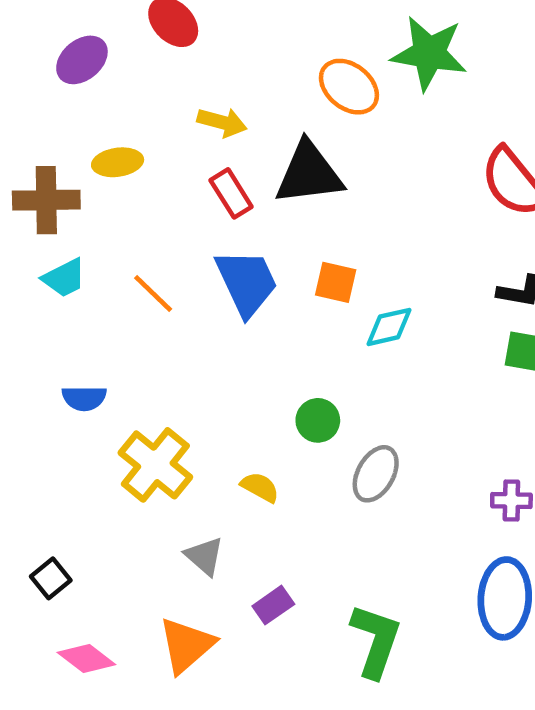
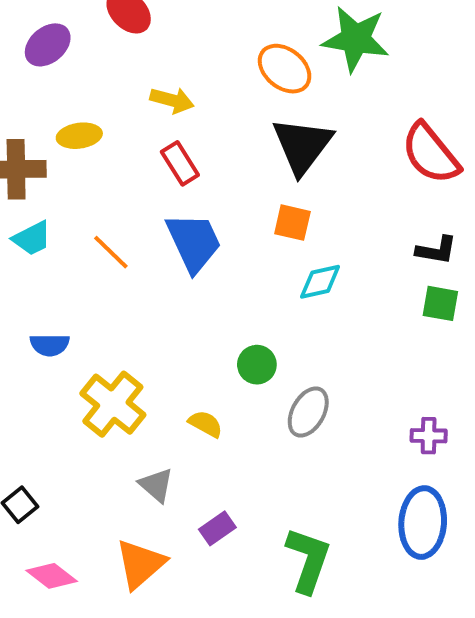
black triangle: (309, 173) -> (302, 146), moved, turned -46
orange square: (336, 282) -> (292, 223), moved

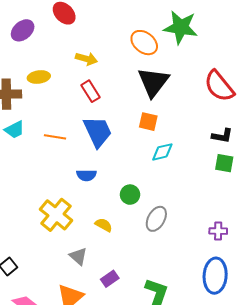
orange line: (111, 252) -> (55, 137), turned -35
blue semicircle: (50, 345) -> (86, 175), moved

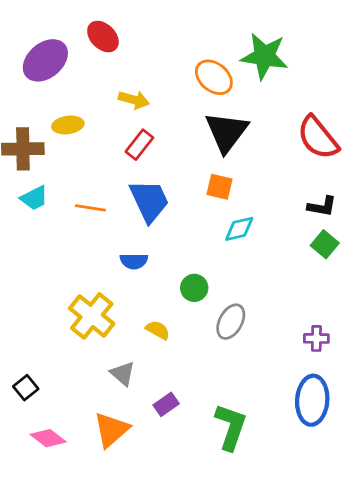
purple ellipse: (23, 30) -> (45, 60), size x1.4
red rectangle: (90, 91) -> (139, 145), turned 70
green square: (224, 163) -> (325, 244), turned 30

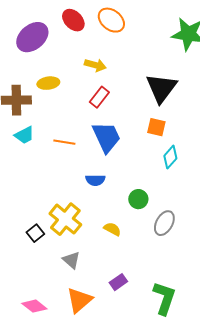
orange ellipse: (214, 77) -> (111, 20), moved
cyan diamond: (239, 229) -> (170, 157), turned -35
gray triangle: (123, 374) -> (71, 260), moved
black square: (26, 388) -> (35, 233), moved

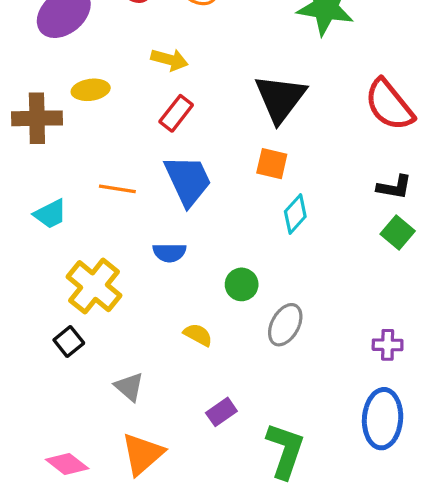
cyan trapezoid: (24, 135) -> (50, 214), moved
yellow cross: (65, 219) -> (94, 286), moved
purple rectangle: (118, 282) -> (221, 412), moved

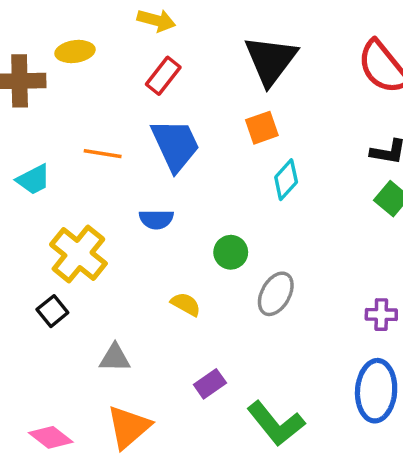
orange square: (272, 164) -> (262, 128), turned -32
gray triangle: (129, 387) -> (115, 358), turned -40
green L-shape: (285, 451) -> (276, 424), turned 122

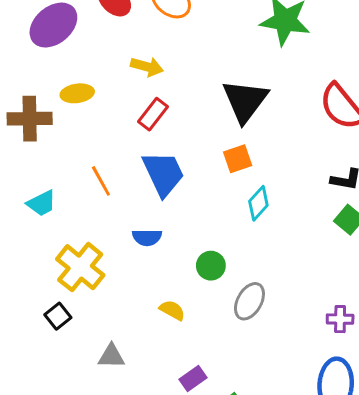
orange line: (103, 154) -> (101, 181), turned 52

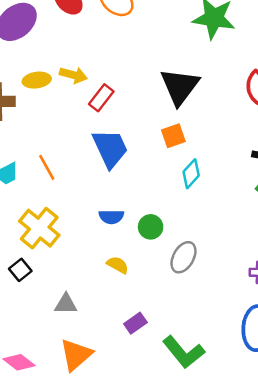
yellow arrow: (147, 67) -> (73, 75), moved
orange line: (101, 181) -> (47, 167), moved
blue semicircle: (147, 237) -> (111, 217), moved

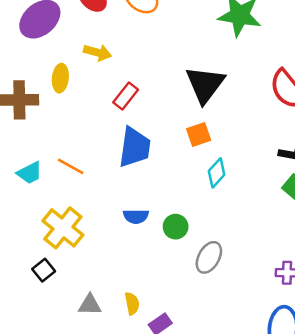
yellow arrow: (73, 75) -> (97, 52), moved
yellow ellipse: (37, 80) -> (60, 78), turned -76
blue trapezoid: (110, 148) -> (135, 147), turned 33
orange line: (47, 167) -> (71, 166), turned -32
yellow semicircle: (118, 265) -> (132, 303), moved, turned 50

